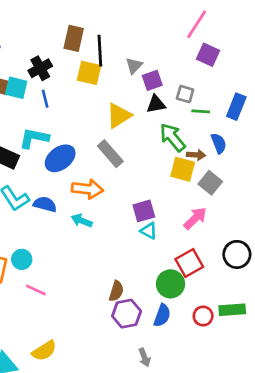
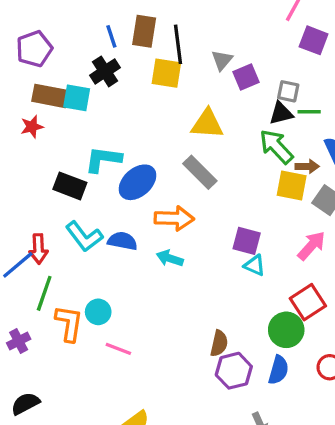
blue line: (45, 99) -> (111, 36), moved
black triangle: (156, 104) -> (281, 113), moved
yellow triangle: (119, 116) -> (207, 124), turned 40
purple square: (144, 211) -> (247, 241), turned 35

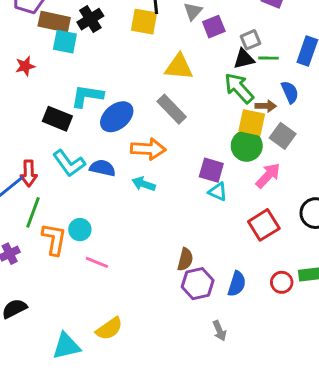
gray square: (288, 91) -> (250, 40), turned -36
brown rectangle: (50, 96) -> (54, 22), moved
green circle: (286, 330) -> (247, 146), moved

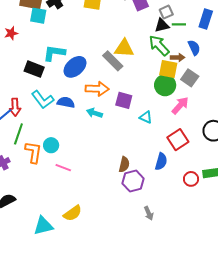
yellow triangle: (179, 67) -> (124, 48), moved
purple square: (211, 170) -> (124, 100), moved
blue semicircle: (237, 284) -> (161, 162), moved

